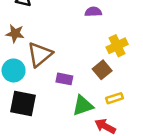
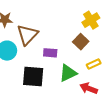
black square: (23, 103) -> (33, 76), moved

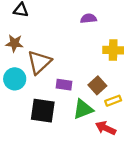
yellow cross: (91, 20) -> (113, 50), turned 30
brown square: (81, 42) -> (97, 85), moved

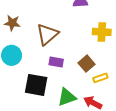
brown triangle: (39, 62) -> (47, 34), moved
green triangle: (83, 109) -> (67, 97), moved

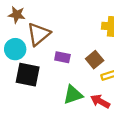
brown triangle: (47, 34) -> (39, 34), moved
black square: (36, 85) -> (28, 75), moved

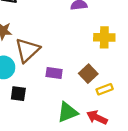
black square: (28, 75) -> (18, 94), size x0.6

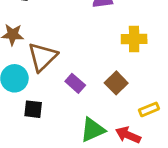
purple rectangle: (54, 73) -> (75, 83), turned 35
yellow rectangle: (105, 89) -> (149, 109), moved

